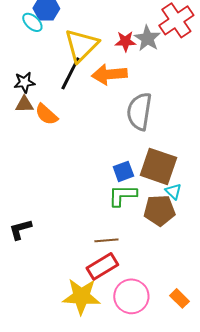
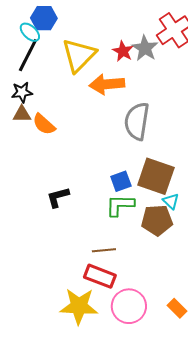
red star: (125, 41) -> (123, 51), turned 30
black line: (70, 73) -> (28, 55), moved
black L-shape: (20, 229) -> (58, 197), moved
red rectangle: (102, 266) -> (100, 276), turned 52

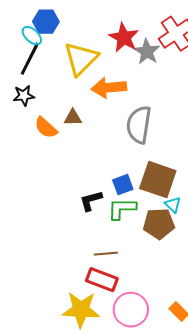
red star: (123, 51) -> (124, 38), moved, size x1.4
brown triangle: (22, 114) -> (73, 118), moved
black L-shape: (58, 197) -> (91, 201), moved

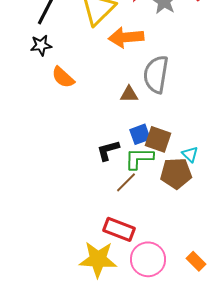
brown triangle: (73, 118) -> (129, 94), moved
brown square: (158, 180) -> (158, 139), moved, size x0.7
brown line: (106, 254) -> (126, 182), moved, turned -40

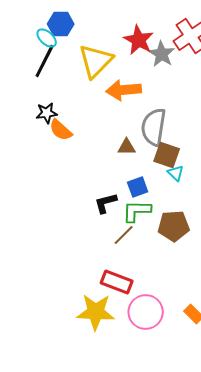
black star: (41, 45) -> (47, 113), moved
brown square: (158, 139) -> (167, 155), moved
cyan triangle: (190, 154) -> (176, 173), moved

